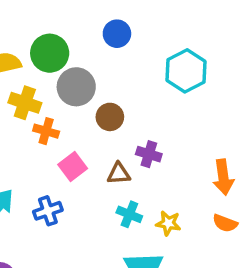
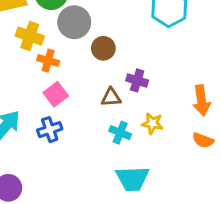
pink square: (73, 167) -> (56, 94), moved
yellow star: (168, 223) -> (152, 123), moved

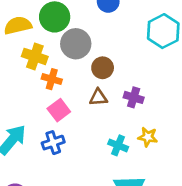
brown triangle: (111, 97) -> (98, 97), moved

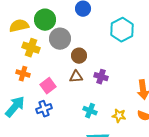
orange cross: (52, 79) -> (23, 74), moved
yellow star: (148, 137) -> (119, 116), moved

